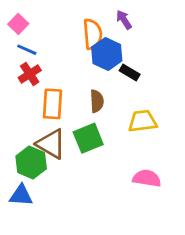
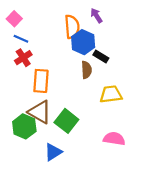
brown semicircle: (97, 101) -> (86, 70), moved
green square: (88, 138) -> (66, 121), moved, turned -30
blue triangle: (21, 195) -> (53, 152), moved, turned -36

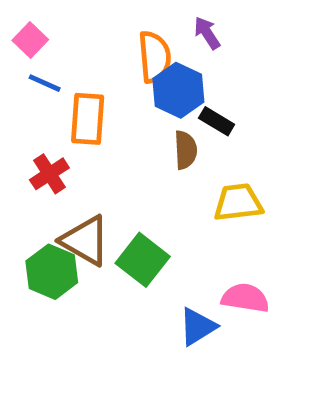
red cross: (23, 58) -> (49, 174), moved
orange rectangle: (41, 81) -> (88, 119), moved
blue triangle: (53, 152) -> (197, 327), moved

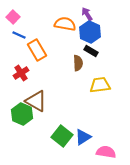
orange semicircle: (154, 57) -> (65, 24), turned -75
blue hexagon: (178, 90) -> (90, 32), moved
orange rectangle: (88, 119) -> (37, 50), turned -35
green square: (143, 260) -> (62, 136), moved
pink semicircle: (245, 298) -> (106, 152), moved

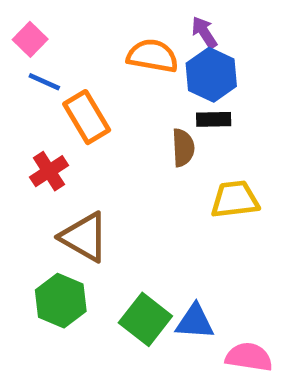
black rectangle: (91, 51) -> (214, 119), turned -32
green hexagon: (22, 114) -> (61, 301), moved
blue triangle: (83, 137) -> (195, 322), turned 36

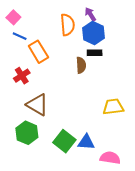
orange semicircle: (152, 56) -> (68, 25), turned 75
yellow trapezoid: (235, 199) -> (113, 107), moved

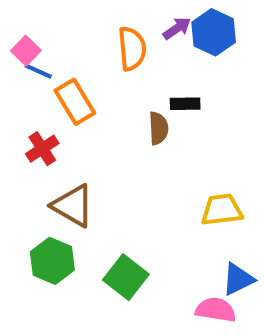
purple arrow: (90, 14) -> (177, 28), turned 88
pink square: (13, 17) -> (26, 51), moved
blue hexagon: (93, 33) -> (214, 32), moved
blue triangle: (86, 142) -> (238, 279), moved, turned -30

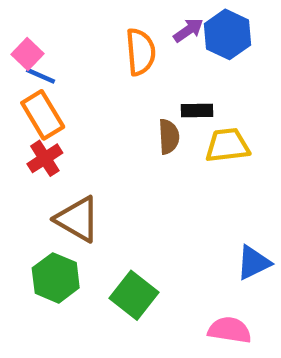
orange rectangle: (75, 102) -> (43, 115), moved
yellow trapezoid: (222, 210) -> (227, 145), moved
blue triangle: (238, 279) -> (254, 263), moved

